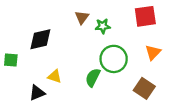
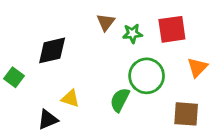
red square: (145, 16) -> (172, 29), moved
green square: (11, 60) -> (14, 77), turned 32
brown square: (144, 88) -> (186, 114), turned -30

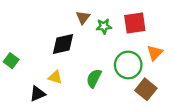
black diamond: (52, 50) -> (63, 44), moved
green circle: (147, 76) -> (128, 65), moved
brown square: (186, 114) -> (146, 89), turned 35

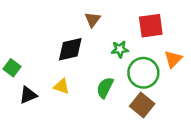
green star: (104, 26) -> (120, 49), moved
brown square: (146, 89) -> (142, 105), moved
black triangle: (38, 94) -> (28, 95), moved

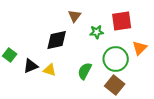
green star: (120, 49) -> (97, 32), moved
black triangle: (28, 95) -> (31, 66), moved

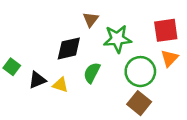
red square: (122, 21) -> (166, 30), moved
green star: (97, 32) -> (117, 39), size x1.6
green semicircle: (85, 71) -> (92, 73), moved

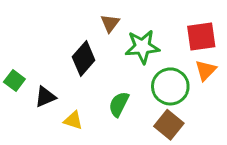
black diamond: (69, 48) -> (84, 59), turned -36
green semicircle: (92, 73) -> (119, 104), moved
yellow triangle: (60, 85) -> (73, 120), moved

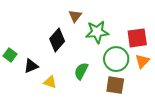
red square: (201, 36) -> (137, 38), moved
orange triangle: (206, 70) -> (142, 61), moved
brown square: (169, 125) -> (115, 85), turned -30

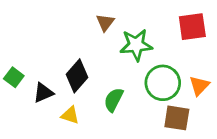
red square: (137, 38) -> (192, 27), moved
black diamond: (57, 40) -> (77, 76), moved
brown square: (115, 85) -> (177, 118), moved

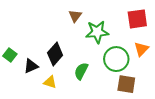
orange triangle: (199, 86) -> (141, 49), moved

